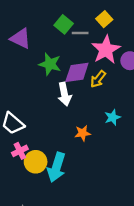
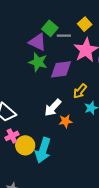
purple triangle: (20, 38) -> (38, 42), moved
yellow arrow: (98, 79) -> (80, 91), moved
white arrow: (64, 94) -> (53, 108), moved, turned 54

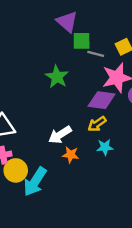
green square: (50, 28) -> (82, 41), turned 35
purple triangle: (38, 42) -> (67, 22), moved
purple diamond: (61, 69) -> (102, 100), moved

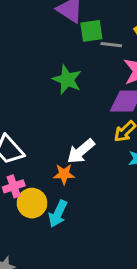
orange star: (71, 155) -> (64, 174), moved
cyan arrow: (35, 182) -> (58, 214), size x0.7

